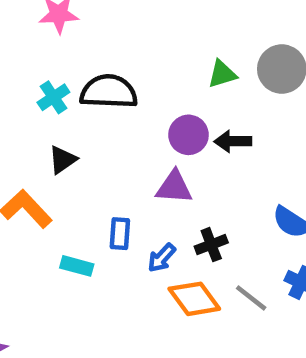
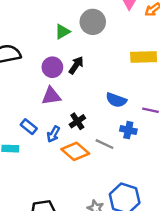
black arrow: (233, 141) -> (76, 65), turned 138
blue rectangle: (120, 234) -> (29, 127), turned -42

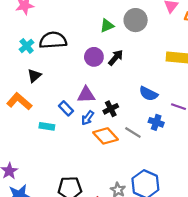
purple triangle: (51, 96) -> (86, 95), moved

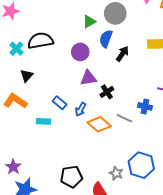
black arrow: (116, 58) -> (122, 54), moved
blue semicircle: (148, 94) -> (106, 39), moved, turned 90
purple triangle: (86, 95) -> (88, 78), moved
black cross: (111, 109) -> (107, 92), moved

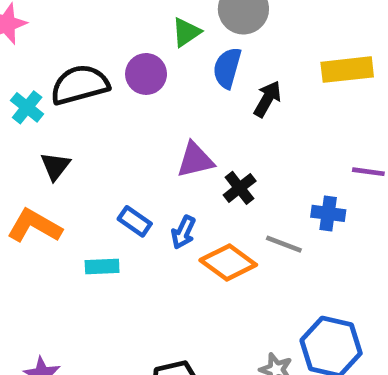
purple circle: (80, 52) -> (146, 74), moved

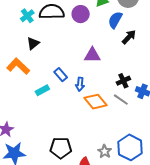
black cross: (240, 188) -> (123, 81), moved
blue arrow: (183, 232) -> (80, 84), turned -32
cyan rectangle: (102, 266) -> (42, 90), turned -40

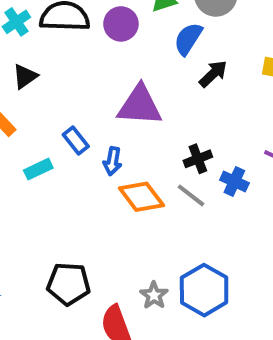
purple triangle: (92, 55) -> (140, 106), size x1.4

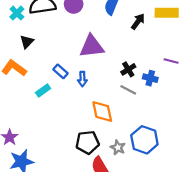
black arrow: (213, 74) -> (138, 22), moved
orange diamond: (141, 197) -> (102, 112), moved, turned 35
black pentagon: (68, 284) -> (87, 142), moved

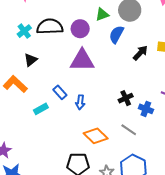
purple triangle: (92, 46) -> (82, 60), moved
gray line: (128, 90) -> (129, 130), moved
orange diamond: (102, 112) -> (96, 136), turned -40

